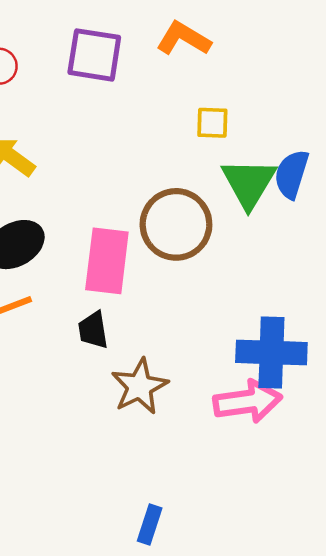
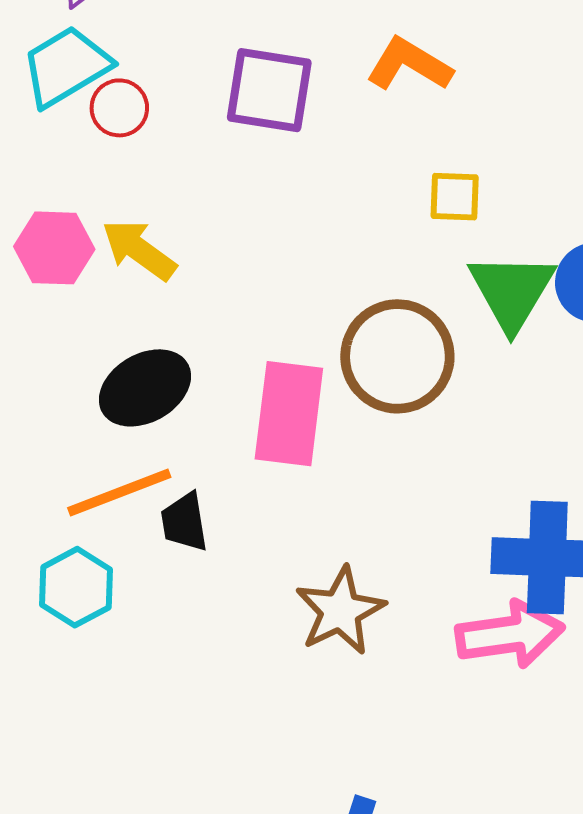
black trapezoid: (93, 330) -> (184, 522), moved

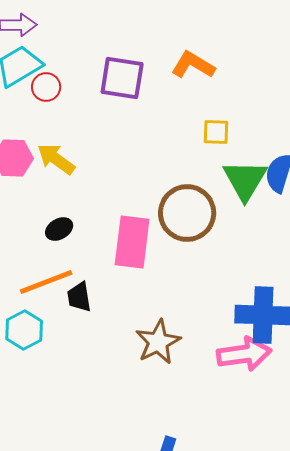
black ellipse: (145, 388) -> (59, 229), size x0.6

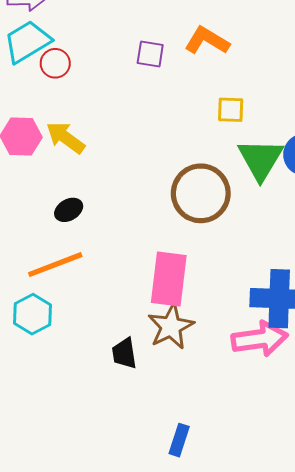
purple square: (122, 78) -> (150, 54), moved, size x0.6
pink rectangle: (132, 242) -> (169, 279), moved
black trapezoid: (79, 297) -> (124, 353), moved

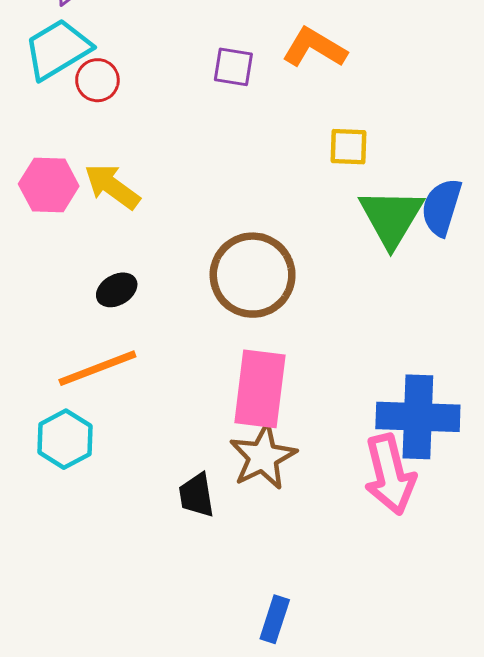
brown circle: (201, 193) -> (253, 275), moved
pink arrow: (260, 339) -> (390, 474), turned 84

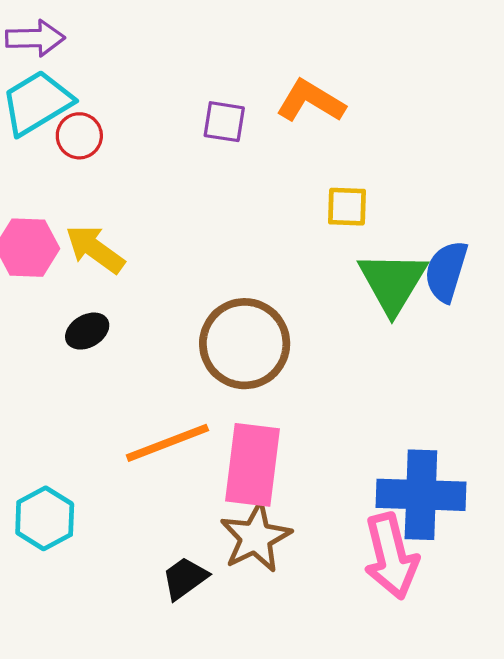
black ellipse: (117, 290) -> (87, 331), moved
orange line: (97, 368) -> (167, 443), moved
black trapezoid: (196, 495) -> (185, 578), turned 63

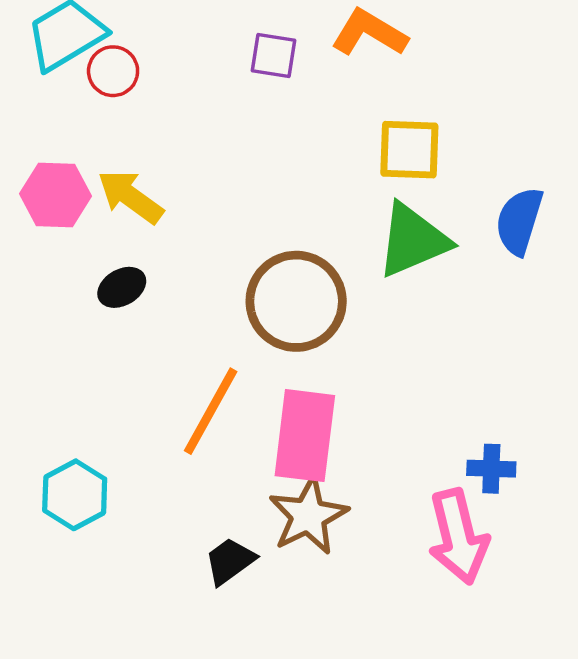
yellow square: (347, 207) -> (409, 150), size x1.4
green triangle: (393, 282) -> (413, 240), moved, turned 36
orange line: (167, 443) -> (211, 411), turned -40
blue cross: (421, 495) -> (491, 469), size x0.5

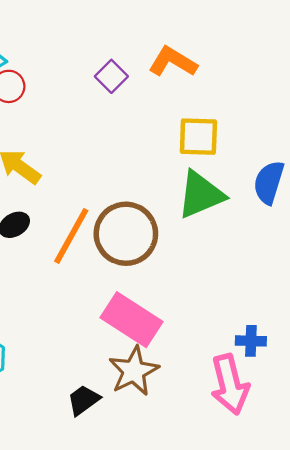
purple square: (273, 56) -> (111, 76), turned 36
orange line: (211, 411) -> (71, 236), moved
pink rectangle: (305, 436) -> (131, 320), turned -64

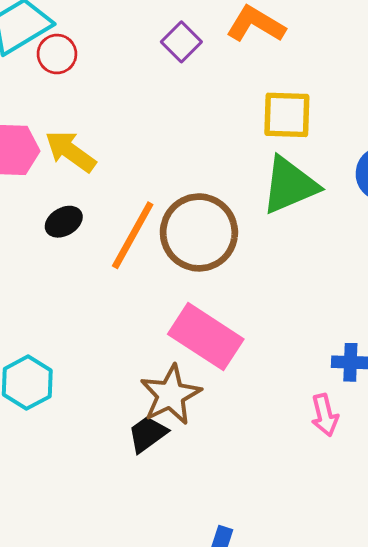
brown star: (134, 371) -> (171, 395), moved
pink arrow: (230, 384) -> (325, 415), size x0.6

